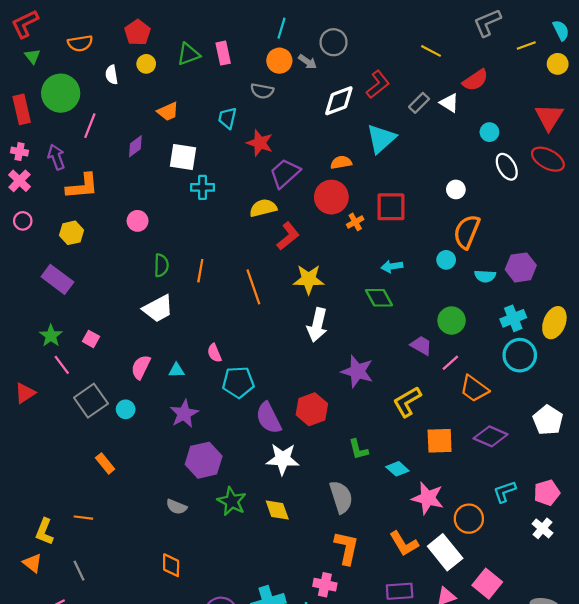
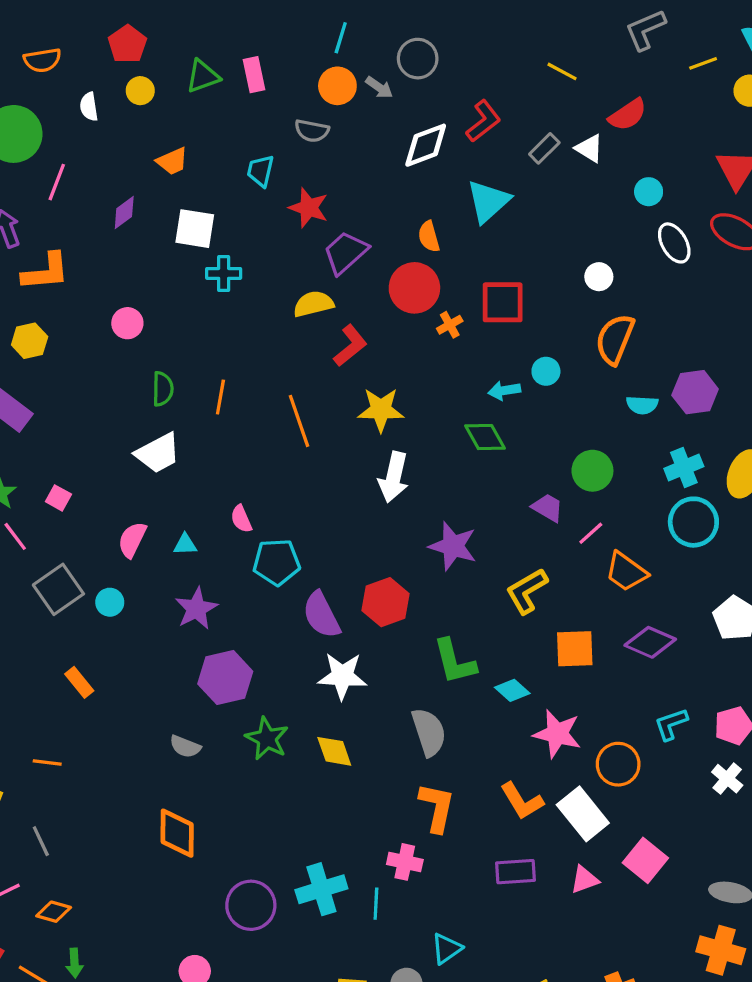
orange semicircle: (341, 162) -> (429, 237), turned -96
cyan circle: (446, 260) -> (546, 371), moved
green L-shape: (358, 449) -> (455, 662), size x1.5
orange diamond: (171, 565) -> (177, 833), size x1.4

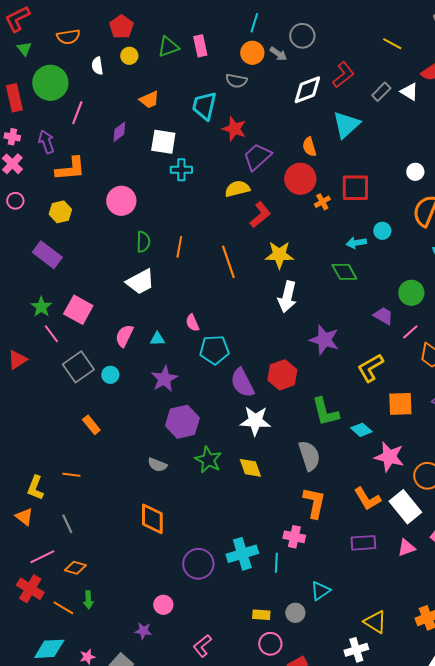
cyan trapezoid: (260, 171) -> (204, 106), size x1.4
pink circle: (127, 323) -> (121, 201), size x1.5
pink square: (58, 498) -> (78, 310), size x1.8

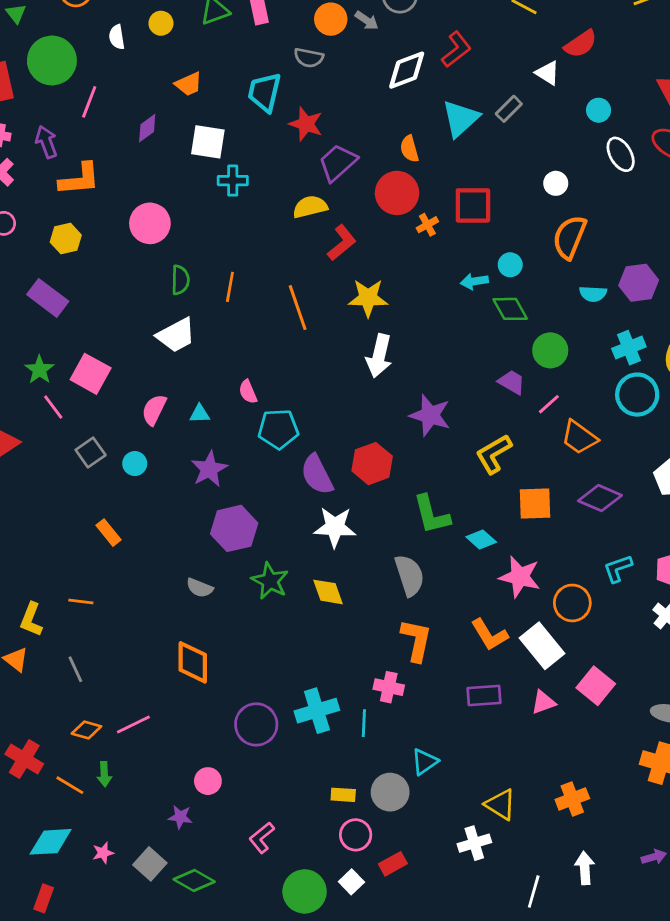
gray rectangle: (381, 92) -> (509, 109), moved
green diamond: (344, 272) -> (510, 309), moved
gray square: (78, 367) -> (91, 453), size x0.7
pink line: (42, 557) -> (133, 724), moved
gray circle: (295, 613) -> (390, 792), size x1.4

